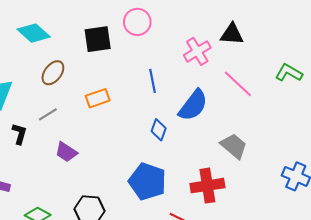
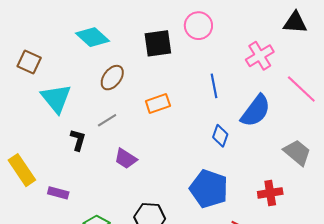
black triangle: (232, 34) -> (295, 23), moved
red cross: (207, 186) -> (270, 193), size x0.7

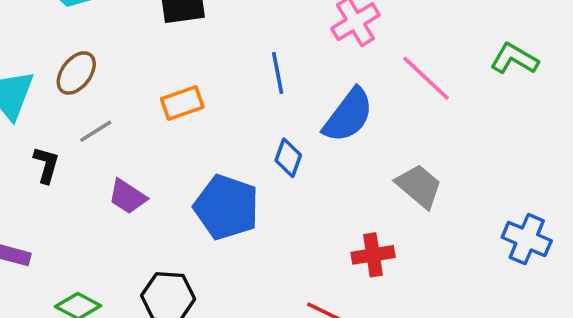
brown ellipse: (112, 78) -> (76, 73), moved
blue pentagon: (209, 189) -> (226, 207), moved

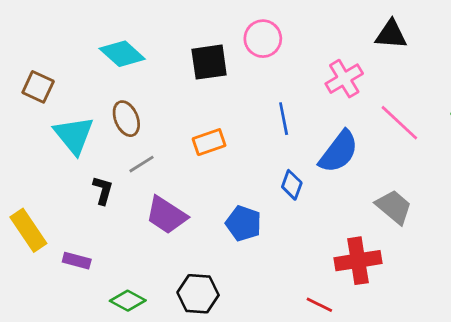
brown ellipse: (76, 73) -> (126, 119), turned -60
purple trapezoid: (127, 197) -> (166, 215), size x1.4
blue pentagon: (226, 207) -> (244, 223), size x0.7
red cross: (373, 255) -> (358, 261), size x1.4

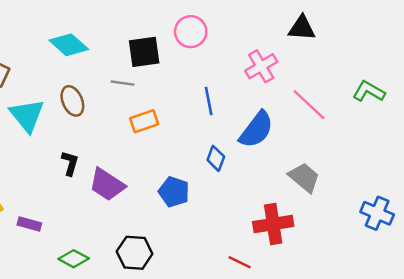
gray line: (141, 164) -> (123, 83), moved, turned 40
black L-shape: (103, 190) -> (70, 163), moved

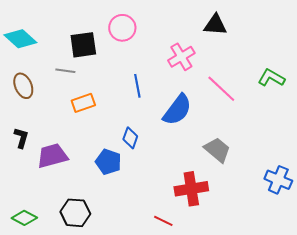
blue diamond: (216, 158) -> (130, 138), moved
purple trapezoid: (107, 185) -> (52, 156), turned 132

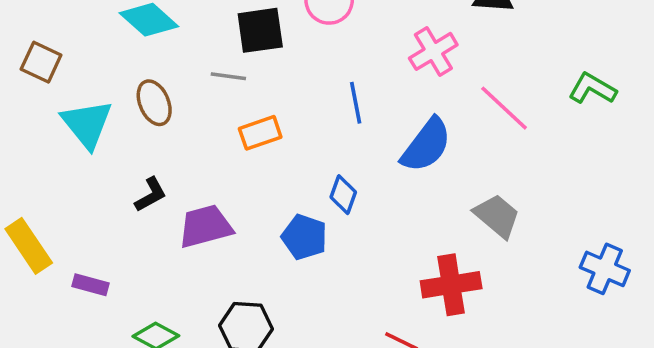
black L-shape: (21, 138) -> (151, 195), turned 45

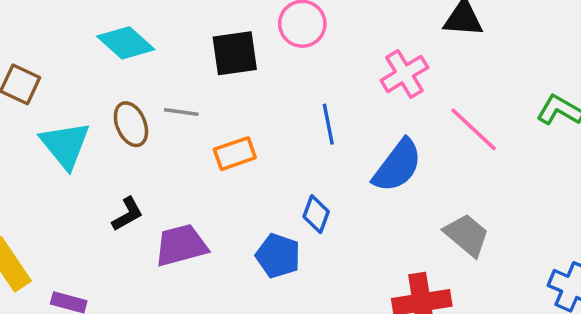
gray line: (228, 76) -> (181, 112), moved

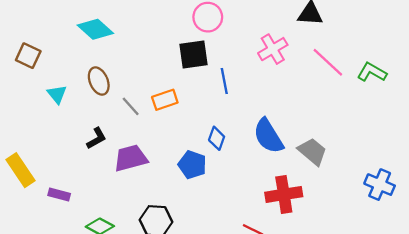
black square: (235, 53) -> (193, 55), moved
gray line: (181, 112) -> (131, 106), moved, turned 40
pink line: (474, 129) -> (328, 62), moved
cyan triangle: (65, 145) -> (57, 94), size x0.6
blue semicircle: (397, 166) -> (268, 136), moved, turned 111

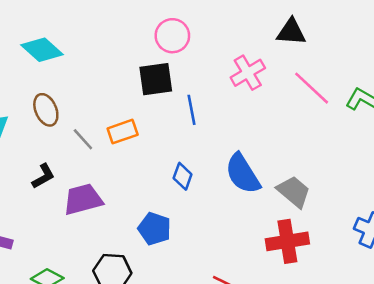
blue pentagon: (192, 165) -> (154, 229), moved
red cross: (284, 194) -> (287, 241), moved

